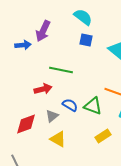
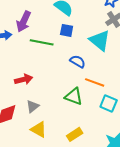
green line: (61, 70) -> (42, 42), moved
blue semicircle: (70, 105) -> (78, 61), moved
yellow rectangle: (103, 136) -> (75, 134), moved

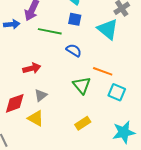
blue semicircle: (78, 61) -> (74, 50), moved
green triangle: (74, 96) -> (82, 85), turned 30
yellow triangle: (39, 129) -> (36, 118), moved

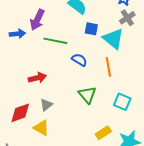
blue square: (75, 19) -> (91, 29), moved
orange line: (103, 71) -> (108, 67), moved, turned 60
yellow rectangle: (83, 123) -> (103, 133), moved

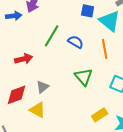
green line: (55, 41) -> (52, 36), moved, turned -70
red arrow: (37, 78) -> (24, 59), moved

